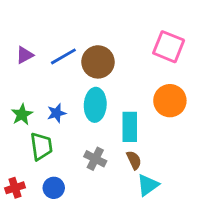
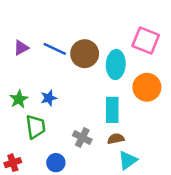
blue line: (63, 56) -> (55, 49), turned 55
cyan ellipse: (95, 105) -> (116, 64), moved
brown semicircle: (134, 160) -> (116, 139), turned -77
blue circle: (54, 188) -> (56, 163), moved

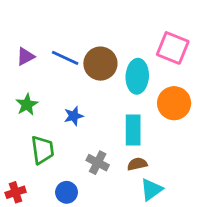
blue star: (49, 98) -> (74, 116), moved
green star: (19, 99) -> (27, 105), moved

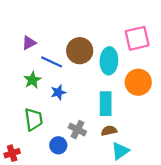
pink square: (173, 48) -> (137, 38), turned -35
purple triangle: (25, 56) -> (29, 43), moved
blue line: (65, 58) -> (52, 62), moved
green star: (27, 105) -> (32, 80), moved
blue circle: (67, 192) -> (58, 145), moved

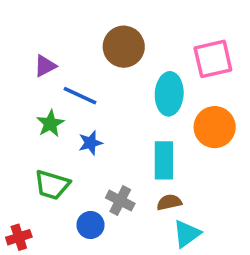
brown circle: (80, 51) -> (124, 47), moved
green trapezoid: (33, 119) -> (52, 185), turned 115

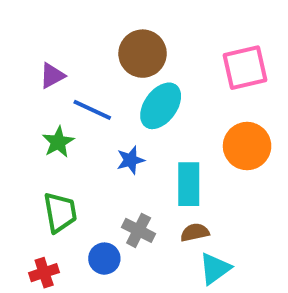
cyan ellipse: (169, 94) -> (161, 106), moved, turned 33
blue star: (91, 143) -> (130, 160), moved
green trapezoid: (52, 185) -> (60, 212), turned -117
red cross: (19, 237) -> (44, 273), moved

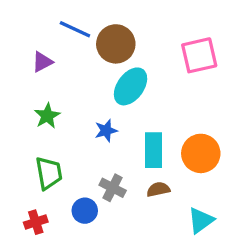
blue line: (92, 110) -> (75, 29), moved
orange circle: (247, 146) -> (201, 153), moved
cyan triangle: (215, 269) -> (201, 220), moved

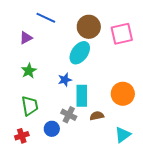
brown circle: (116, 44) -> (89, 27), moved
cyan rectangle: (153, 150) -> (82, 96), moved

